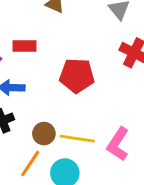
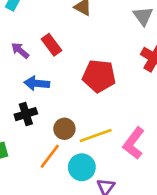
red rectangle: (25, 46) -> (51, 45), turned 50
yellow line: (77, 139) -> (96, 136), turned -32

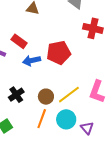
blue arrow: (37, 83) -> (32, 60), moved

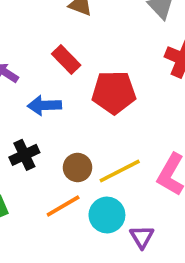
red rectangle: (19, 41) -> (66, 60), moved
blue arrow: (32, 60) -> (44, 105), moved
orange line: (42, 119) -> (63, 206), turned 30

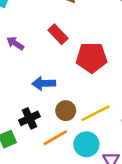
blue arrow: (44, 105) -> (44, 83), moved
black cross: (24, 155) -> (29, 118), moved

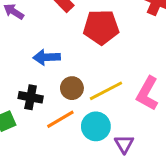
black cross: (29, 118) -> (31, 97), turned 36

